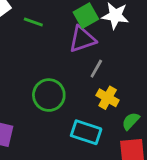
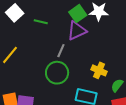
gray line: (96, 69) -> (61, 51), moved

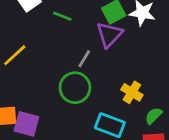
purple triangle: (77, 31) -> (109, 35), turned -30

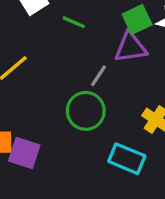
purple triangle: (109, 35) -> (131, 47), turned 36

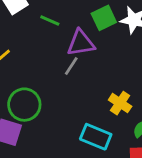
purple triangle: (131, 47) -> (81, 43), moved
green circle: (86, 111) -> (24, 105), moved

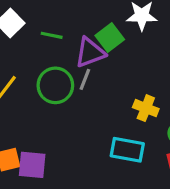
green square: (104, 18) -> (110, 37), moved
green circle: (24, 105) -> (55, 85), moved

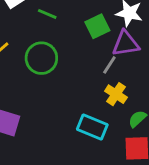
purple triangle: (90, 52) -> (126, 44), moved
gray line: (85, 79) -> (109, 65), moved

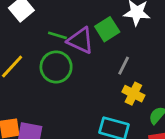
green line: (47, 14) -> (57, 35), moved
purple triangle: (126, 44) -> (81, 40), moved, turned 40

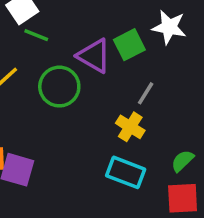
green line: (57, 35) -> (36, 35), moved
yellow cross: (133, 94) -> (130, 127), moved

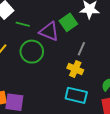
green line: (36, 35) -> (23, 24), moved

